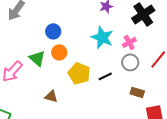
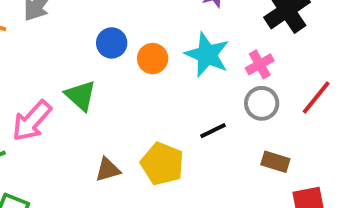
orange circle: (59, 52) -> (153, 59), moved
yellow pentagon: (79, 73) -> (162, 164), moved
brown triangle: (51, 96) -> (108, 170), turned -32

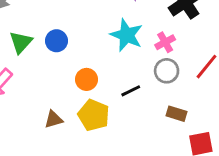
blue circle: (112, 43) -> (56, 41), moved
orange circle: (153, 59) -> (86, 79), moved
green triangle: (80, 96) -> (21, 42), moved, turned 30

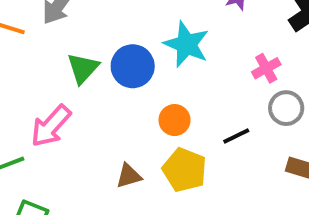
cyan star: (127, 35) -> (186, 44), moved
blue circle: (56, 41) -> (133, 66), size x1.4
pink cross: (165, 42) -> (266, 68), moved

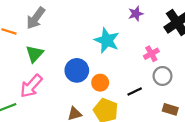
blue circle: (133, 66) -> (77, 70), moved
green triangle: (83, 68) -> (35, 54), moved

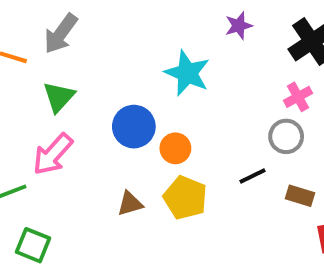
pink cross: (151, 54) -> (298, 97), moved
black line: (135, 92) -> (253, 176), moved

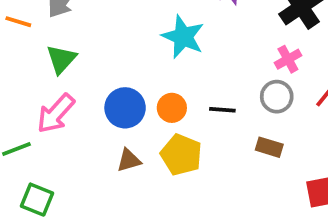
blue circle: (134, 127) -> (125, 108), moved
black line: (253, 176) -> (222, 110), moved, turned 30
brown rectangle: (300, 196) -> (269, 147), moved

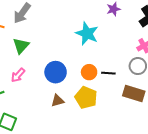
orange circle: (172, 108) -> (89, 72), moved
pink arrow: (56, 113) -> (18, 75), size x0.7
brown rectangle: (269, 147) -> (134, 93), size x1.5

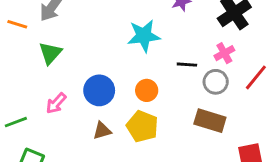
cyan star: (87, 34) -> (144, 36), turned -30
black line: (108, 73) -> (187, 65), moved
pink arrow: (18, 75) -> (56, 103), moved

